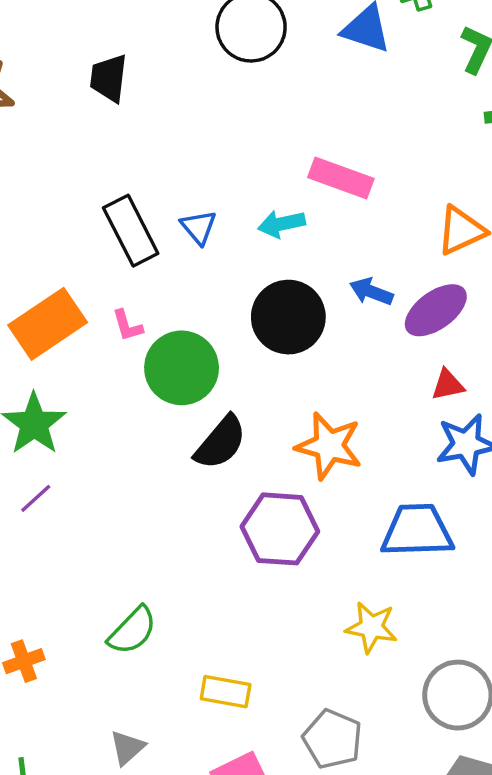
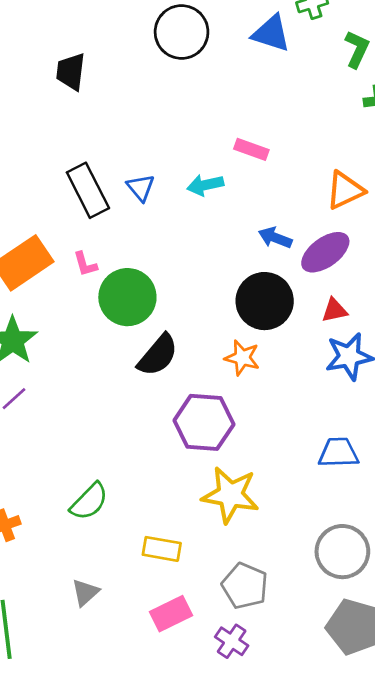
pink rectangle: (341, 178) -> (251, 149), size x0.7
black circle: (288, 317) -> (265, 301), moved
orange star: (329, 446) -> (242, 358), size x0.7
blue trapezoid: (417, 531) -> (338, 453), moved, size x0.7
yellow star: (371, 627) -> (230, 495), moved, size x1.4

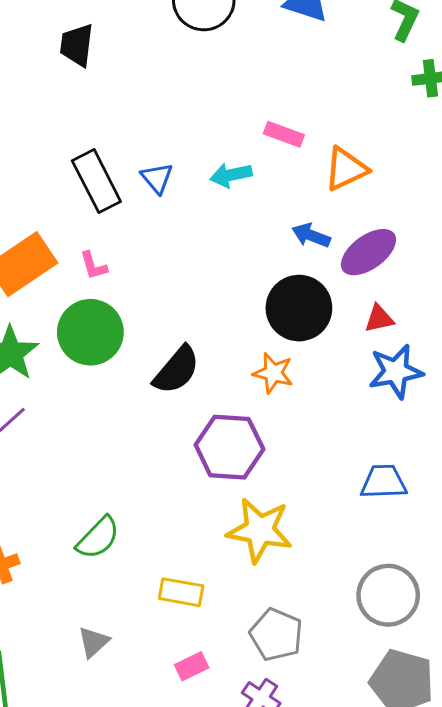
orange triangle: (345, 190) -> (346, 169), moved
green circle: (127, 297) -> (90, 332), moved
pink rectangle: (171, 614) -> (192, 666), size x0.7

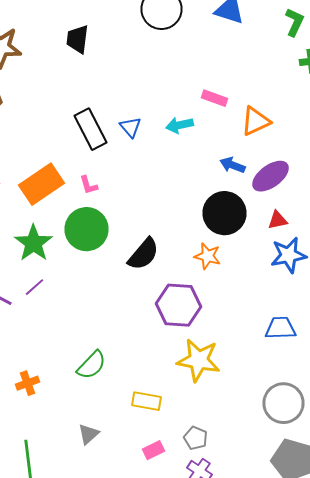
gray pentagon: (276, 635) -> (196, 438), moved, size x0.7

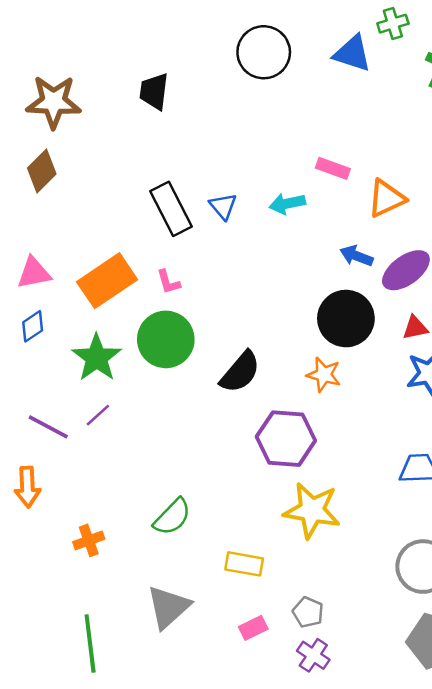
gray triangle: (88, 434) -> (168, 607), size x1.6

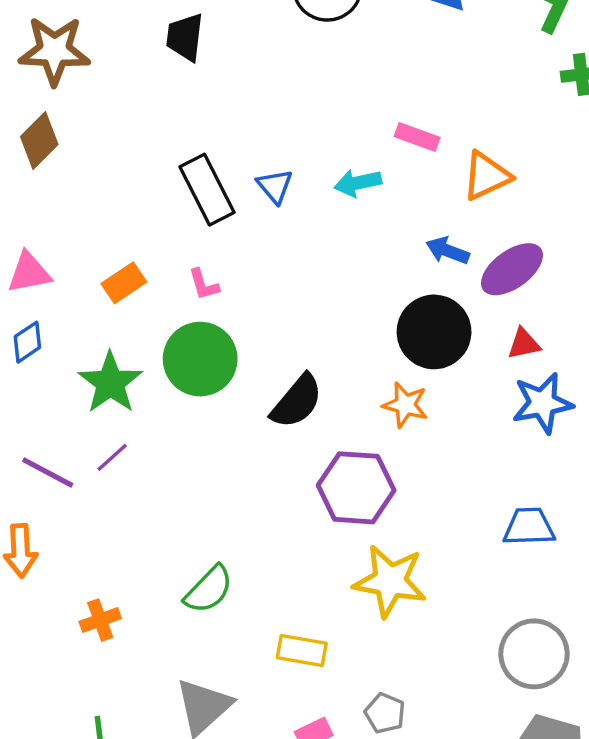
orange rectangle: (107, 281) -> (124, 283), size x0.6

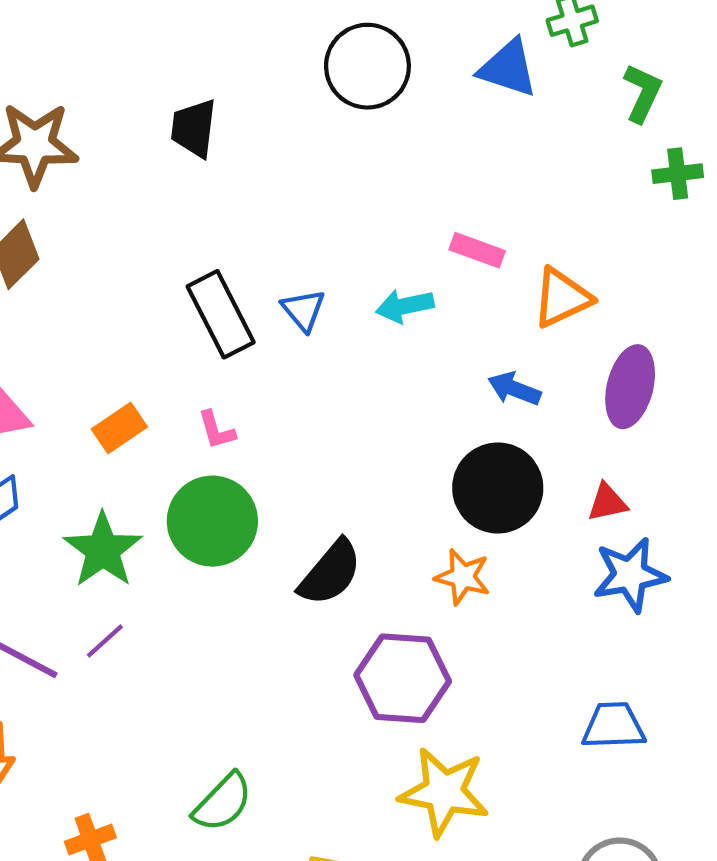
purple ellipse: (512, 269) -> (630, 387), moved, turned -40

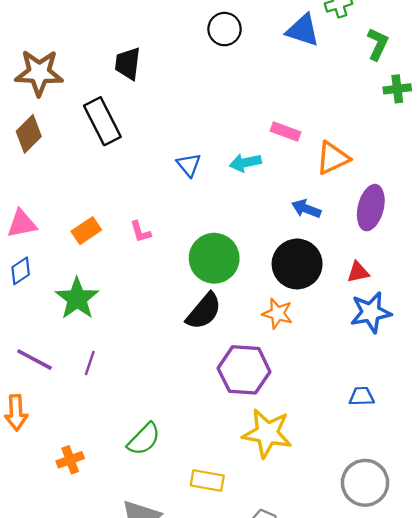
black circle: (367, 66) -> (225, 29), size x0.7
black rectangle: (221, 314) -> (102, 121), moved
green circle: (212, 521) -> (214, 258), moved
purple line: (105, 641) -> (90, 363), moved, turned -30
blue trapezoid: (614, 726) -> (362, 396), size x0.7

